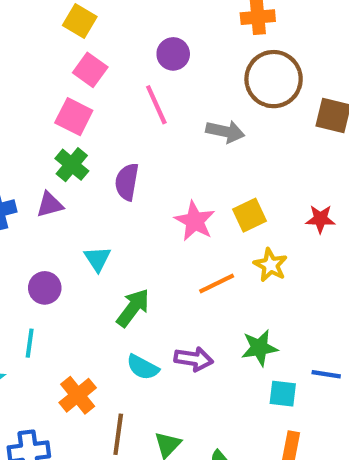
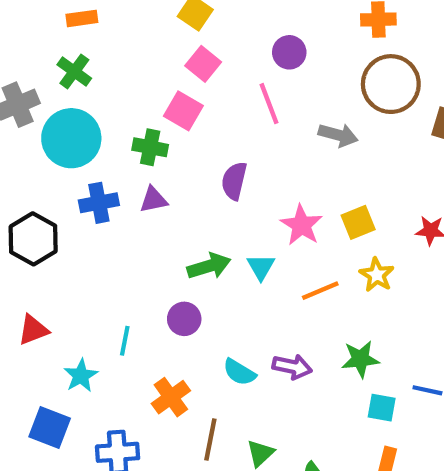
green cross: (72, 165) -> (150, 147), moved, turned -32
cyan triangle: (97, 259) -> (261, 267), moved
purple circle: (45, 288) -> (184, 319), moved
green arrow: (133, 308) -> (209, 266), moved, turned 33

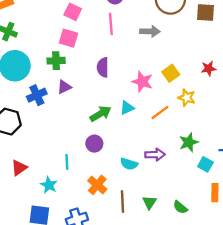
pink line: (269, 104) -> (111, 24), turned 30
cyan triangle: (261, 267) -> (127, 108), turned 48
cyan square: (382, 408) -> (205, 164), turned 32

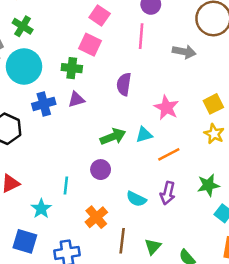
yellow square: (171, 73) -> (213, 104), moved
orange line: (160, 113) -> (169, 154), moved
purple arrow: (155, 155) -> (168, 193), turned 96

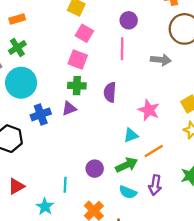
green cross: (23, 26) -> (17, 47), turned 30
green cross: (72, 68) -> (77, 86), moved
green arrow: (113, 137) -> (126, 165), moved

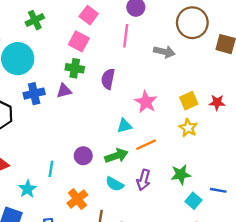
green cross: (17, 47) -> (35, 20), moved

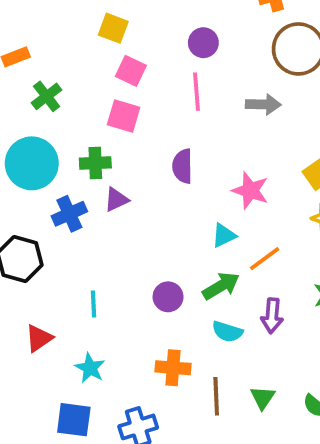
green cross: (75, 68) -> (95, 163), moved
cyan line: (51, 169) -> (94, 304), moved
orange cross: (77, 199) -> (173, 368), turned -36

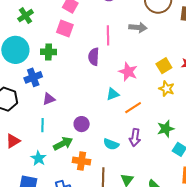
pink line: (196, 92) -> (108, 35), moved
purple triangle: (116, 200) -> (49, 99), moved
green arrow: (221, 286) -> (63, 144), moved

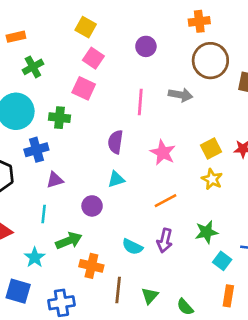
purple semicircle: (94, 57) -> (115, 142), moved
cyan triangle: (113, 94) -> (116, 179), moved
purple circle: (82, 124) -> (92, 206), moved

